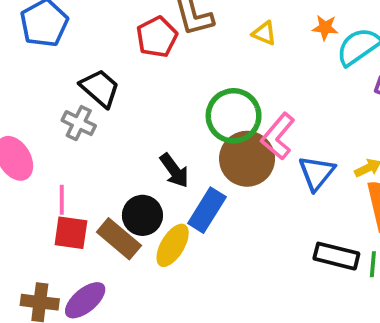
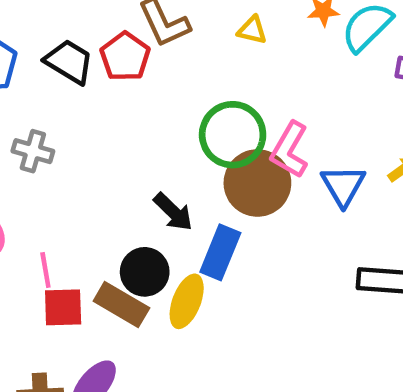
black trapezoid: (100, 88) -> (69, 62), moved
gray cross: (79, 123) -> (33, 151), moved

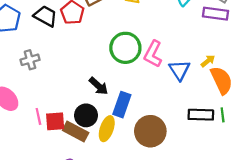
gray cross: (33, 151) -> (30, 60), turned -30
brown circle: (257, 183) -> (150, 131), moved
red square: (63, 307) -> (55, 121), moved

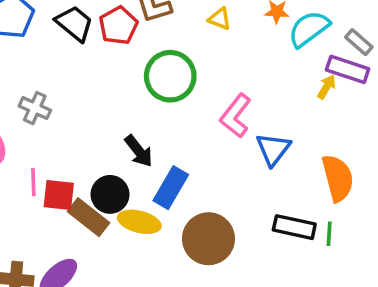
green circle: (125, 48) -> (170, 76), moved
gray cross: (30, 60) -> (35, 108), moved, turned 30
yellow arrow: (208, 61) -> (327, 87), moved, turned -32
yellow ellipse: (107, 129) -> (139, 222), turned 75

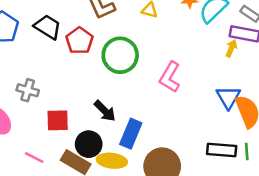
red pentagon: (118, 26) -> (80, 41), moved
blue triangle: (273, 149) -> (228, 97), moved
pink line: (33, 182) -> (34, 158), moved, turned -54
red square: (59, 195) -> (58, 120), moved

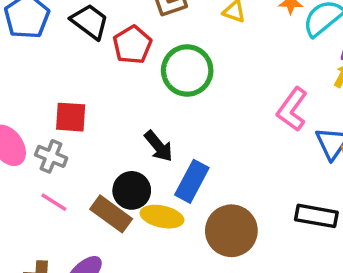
pink L-shape: (170, 77) -> (292, 109), moved
gray cross: (28, 90) -> (51, 156), moved
red square: (58, 120) -> (71, 117), moved

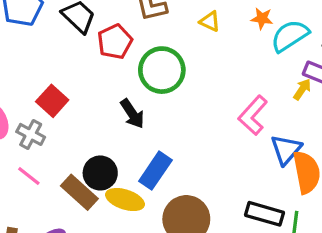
red square: (71, 117) -> (52, 101), turned 32
black arrow: (159, 146) -> (132, 114), moved

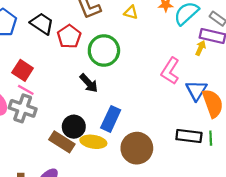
red square: (52, 101) -> (23, 70), moved
gray cross: (31, 134) -> (23, 108), size x1.4
pink line: (29, 176) -> (26, 90), moved

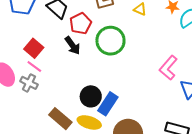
black arrow: (89, 83) -> (72, 45), moved
gray cross: (23, 108) -> (29, 83), size x0.7
black circle: (74, 127) -> (91, 96), moved

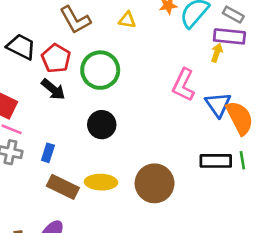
black circle: (91, 96) -> (102, 125), moved
blue rectangle: (108, 104) -> (48, 153), moved, size x0.6

